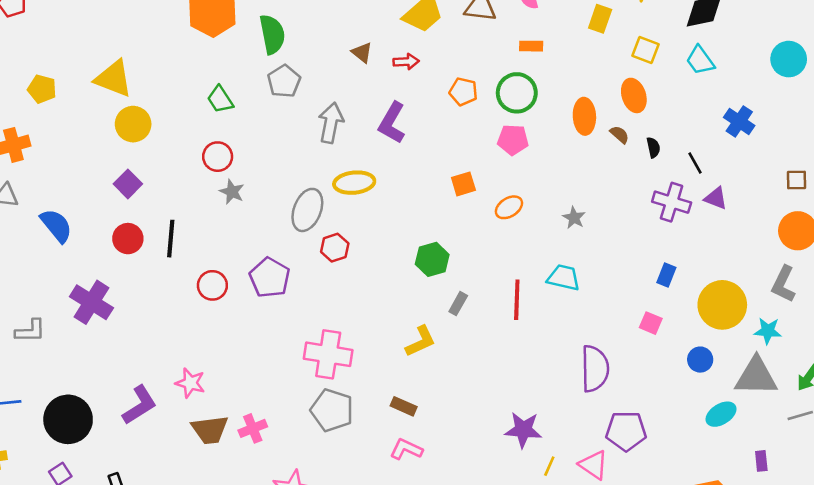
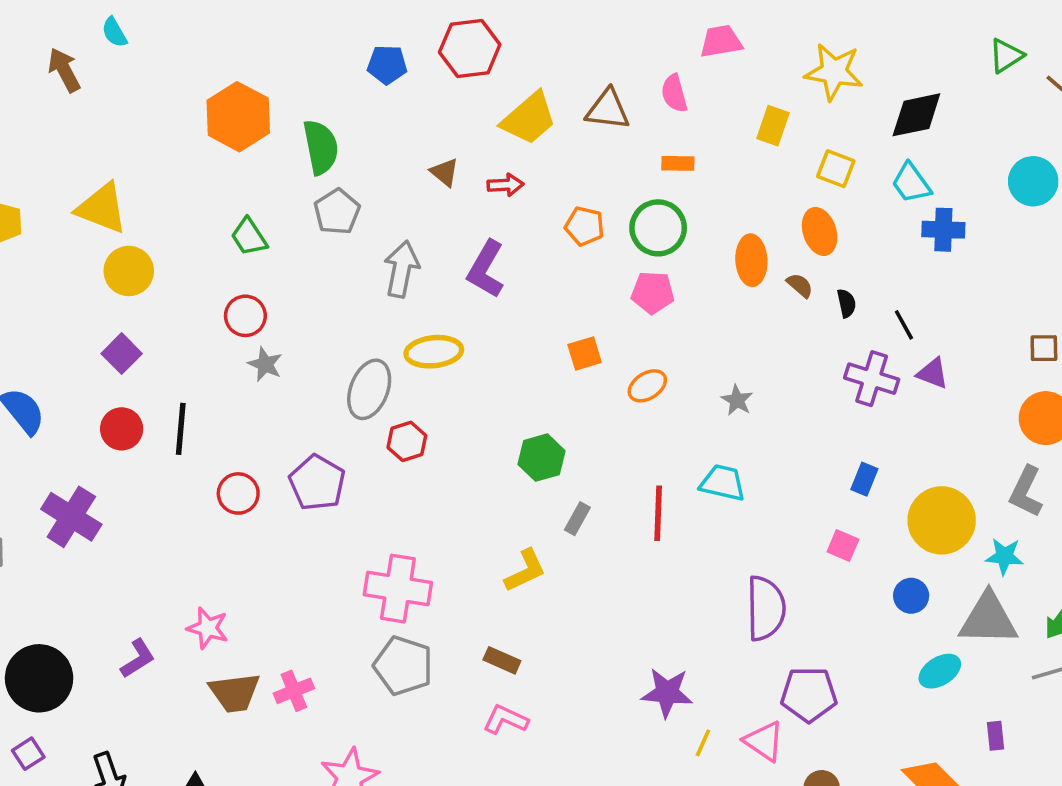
blue cross: (739, 121) -> (943, 230), moved, turned -32
purple L-shape: (140, 405) -> (138, 659), size x0.7

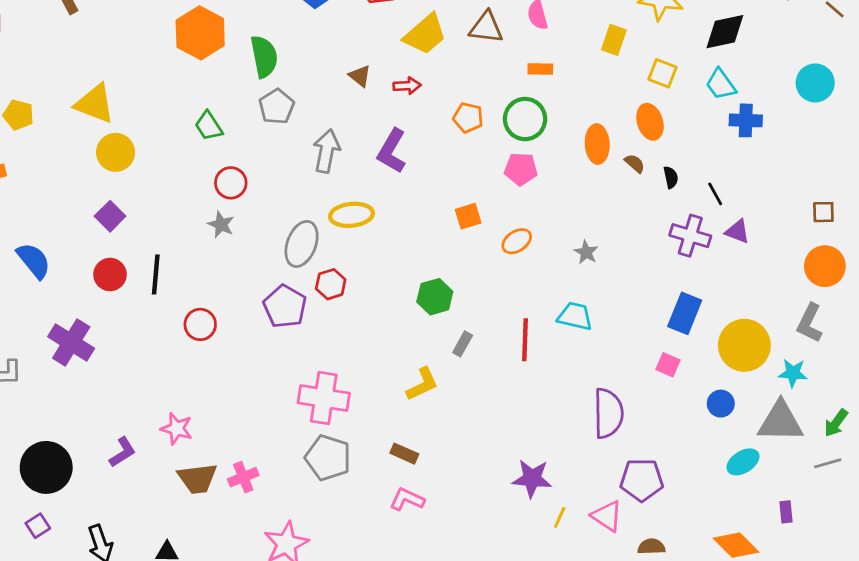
red circle: (245, 316) -> (231, 183), moved
blue rectangle: (864, 479) -> (685, 313), size x1.6
purple pentagon: (317, 483) -> (285, 306), moved

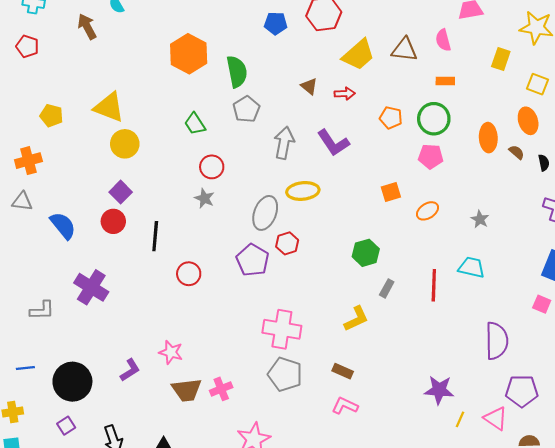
purple L-shape: (392, 151) -> (333, 143), turned -64
red circle: (110, 274) -> (113, 221), moved

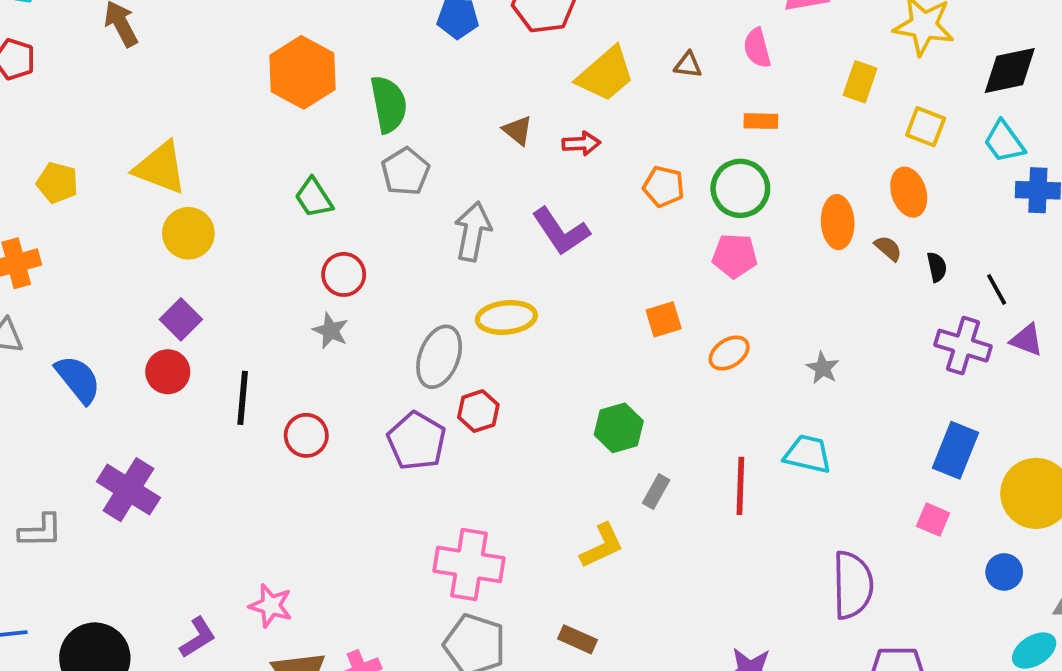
brown triangle: (404, 50) -> (688, 65), size x0.6
red circle: (189, 274) -> (306, 435), moved

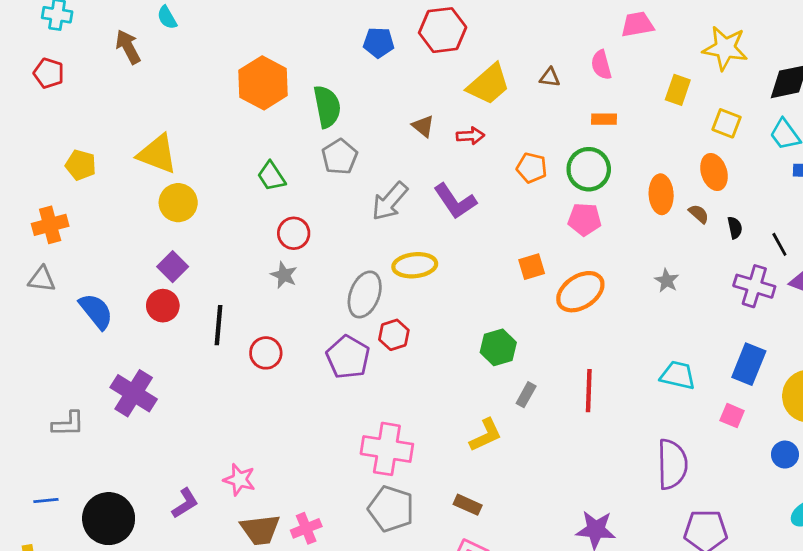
gray arrow: (473, 231) -> (390, 201), turned -150
orange ellipse: (729, 353) -> (580, 292), size x1.6
gray star: (823, 368) -> (667, 281), moved
cyan trapezoid: (808, 454) -> (678, 375), moved

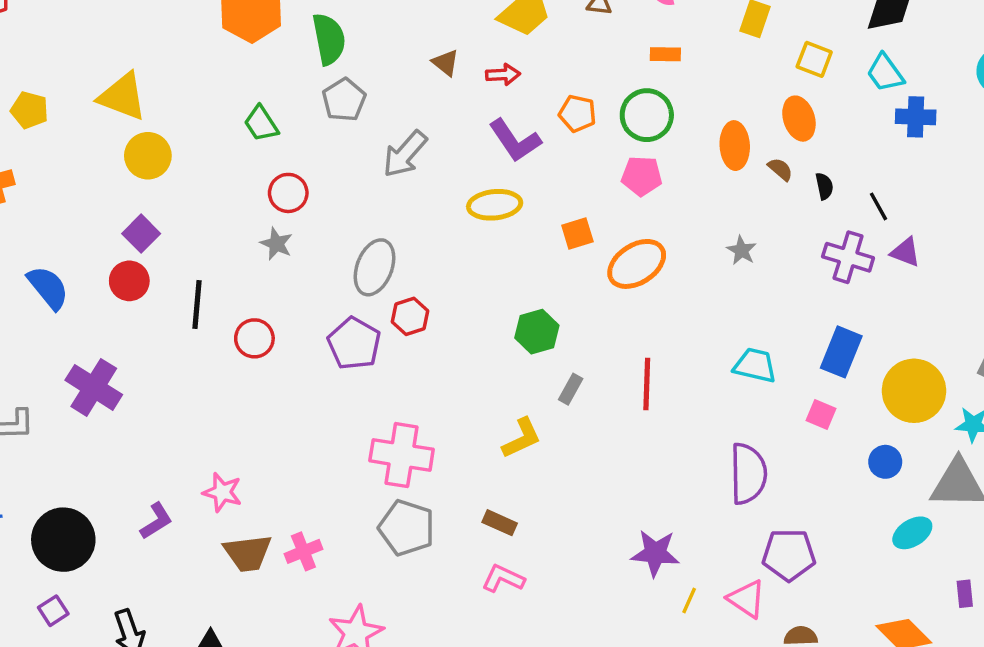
purple L-shape: (455, 201) -> (515, 140), moved
yellow ellipse: (415, 265) -> (495, 205), moved

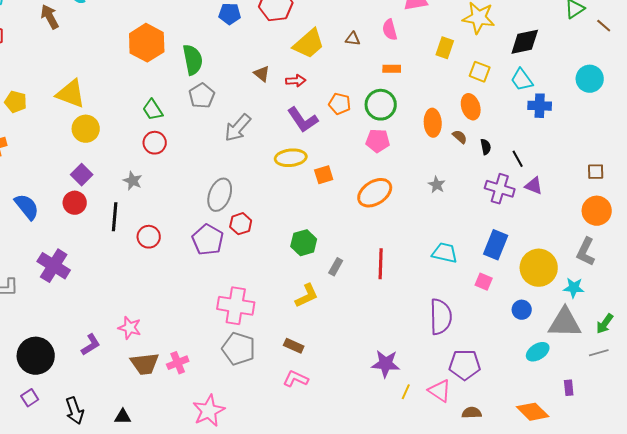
red circle: (288, 193) -> (155, 143), moved
orange square: (577, 234) -> (324, 175), moved
gray star: (276, 244) -> (133, 181), moved
green hexagon: (537, 332) -> (304, 243), moved

